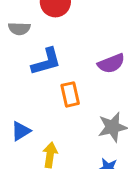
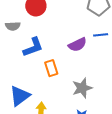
blue triangle: (21, 131) -> (20, 96), size x1.5

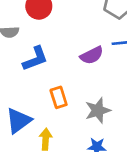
orange rectangle: (51, 68) -> (59, 97), moved

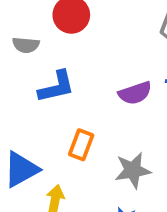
orange rectangle: (59, 97) -> (81, 145), turned 30

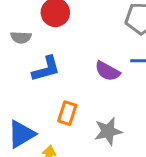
purple semicircle: (135, 93) -> (107, 71), turned 50

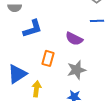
purple semicircle: (107, 71) -> (74, 39), moved

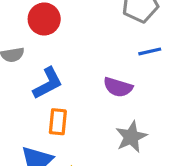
orange rectangle: (48, 58) -> (58, 122), moved

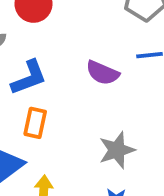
purple semicircle: (118, 87) -> (103, 73), moved

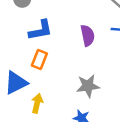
purple semicircle: (103, 73) -> (88, 35), turned -135

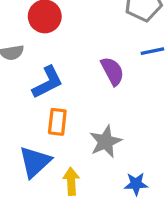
gray star: (88, 86) -> (106, 142), moved

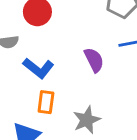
blue L-shape: (48, 82) -> (38, 68), turned 64

